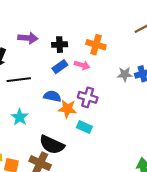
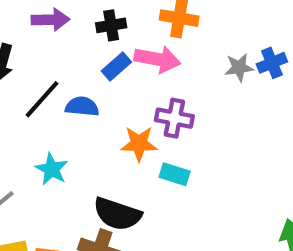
pink arrow: (82, 65) -> (157, 59), size x1.5
black line: (19, 80) -> (42, 99), turned -35
blue semicircle: (52, 96) -> (82, 107), moved

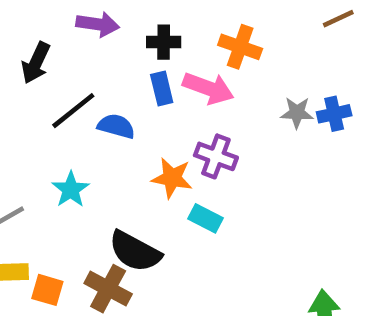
blue rectangle: (116, 66) -> (162, 88), turned -72

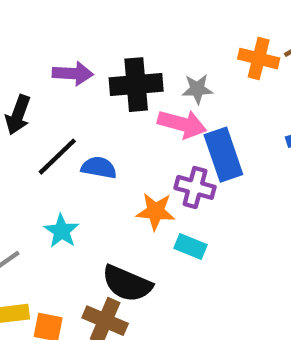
black cross: (164, 42) -> (136, 85), size x1.6
orange cross: (240, 47) -> (259, 59), moved
blue rectangle: (162, 88) -> (223, 155), moved, size x1.6
gray star: (297, 113) -> (197, 89), moved

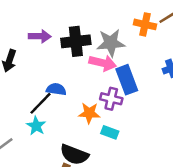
gray star: (197, 89) -> (111, 43), size x1.6
black line: (57, 157) -> (40, 103), moved

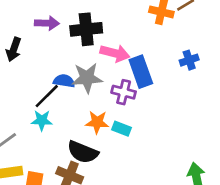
gray star: (111, 43) -> (87, 78), moved
orange star: (89, 113) -> (97, 122), moved
cyan star: (36, 126) -> (42, 120), turned -30

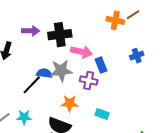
blue rectangle: (141, 72) -> (101, 65), size x0.7
cyan star: (42, 120) -> (24, 117), moved
cyan rectangle: (121, 129) -> (102, 114), moved

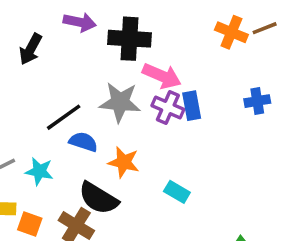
blue semicircle: (44, 73) -> (83, 142), moved
purple cross: (89, 81) -> (168, 108), moved

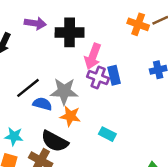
pink arrow: (162, 76) -> (93, 56), turned 90
gray star: (120, 102) -> (64, 91), moved
cyan star: (39, 171) -> (14, 136), moved

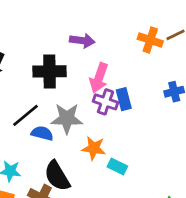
purple arrow: (35, 23) -> (82, 41), moved
black cross: (70, 32) -> (49, 71), moved
orange star: (70, 116) -> (94, 148), moved
black semicircle: (55, 141) -> (57, 176), turned 32

